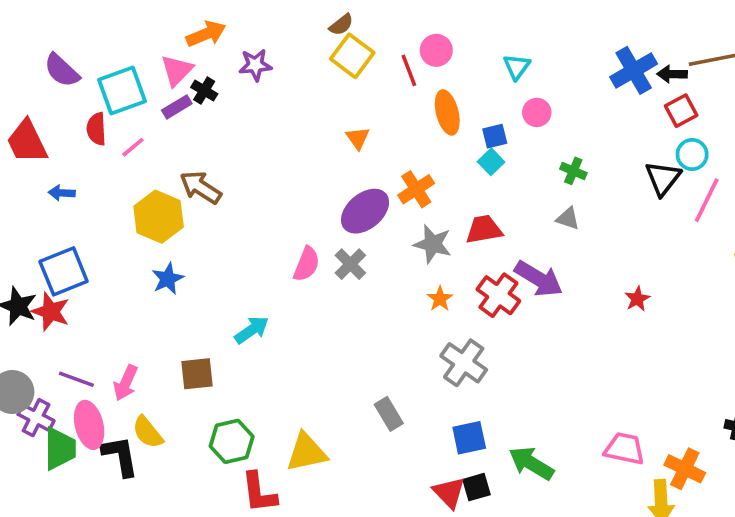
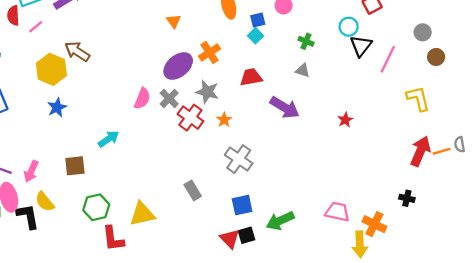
cyan circle: (692, 154) -> (349, 27), moved
gray star: (433, 244) -> (207, 92), moved
red cross: (498, 295) -> (190, 118), moved
green arrow: (531, 463) -> (280, 221), turned -56

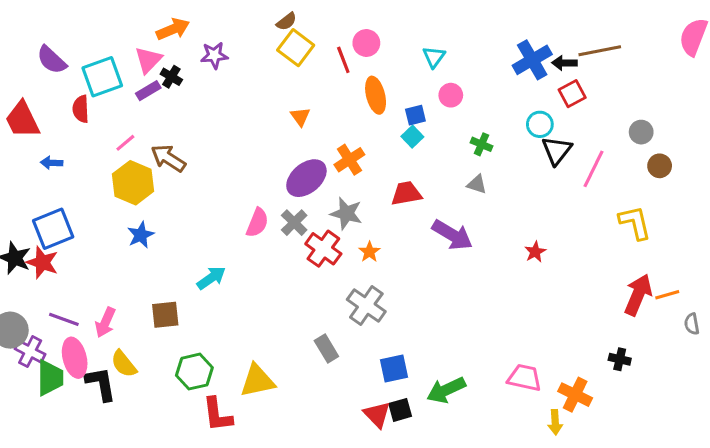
pink line: (36, 27) -> (125, 143), moved
gray semicircle: (460, 144) -> (692, 324), moved
gray cross: (239, 159) -> (366, 306), moved
yellow arrow: (360, 244) -> (555, 422), size x0.7

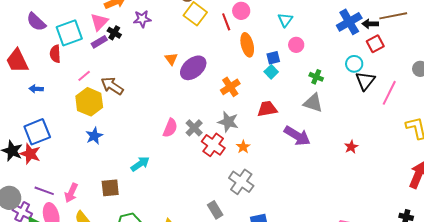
orange triangle: (300, 117) -> (171, 59), moved
purple ellipse: (306, 178) -> (193, 68), moved
gray triangle: (477, 184) -> (313, 103), size x1.5

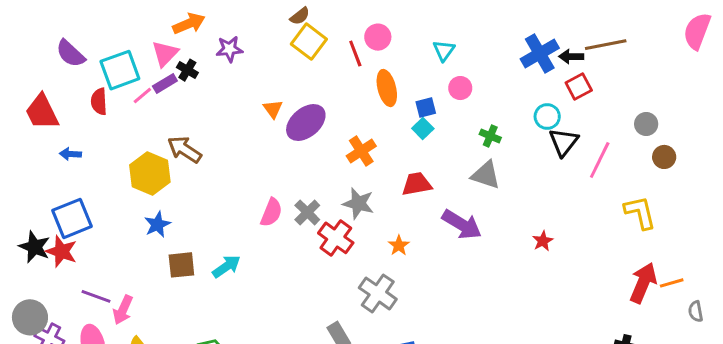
pink line: (84, 76) -> (142, 96), moved
orange star: (243, 147) -> (399, 245), moved
brown square: (110, 188) -> (181, 265), moved
purple line: (44, 191) -> (96, 296), moved

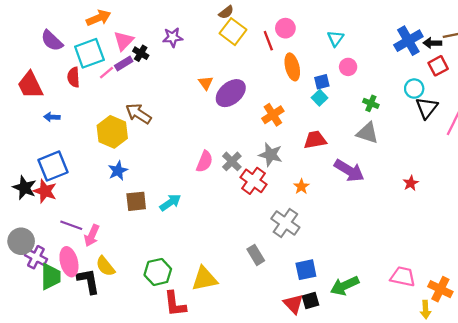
orange arrow: (189, 24) -> (99, 18), moved

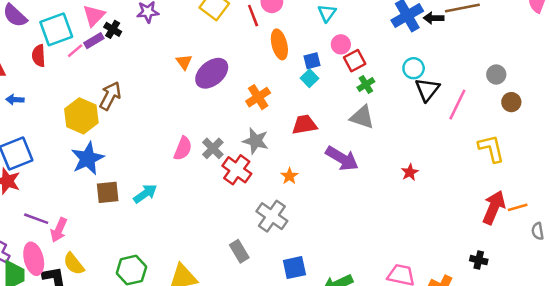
red square: (438, 66) -> (355, 61), moved
green cross: (371, 103) -> (366, 85), turned 35
brown arrow: (138, 114) -> (110, 96), turned 85
blue star: (118, 171) -> (88, 158), size x1.5

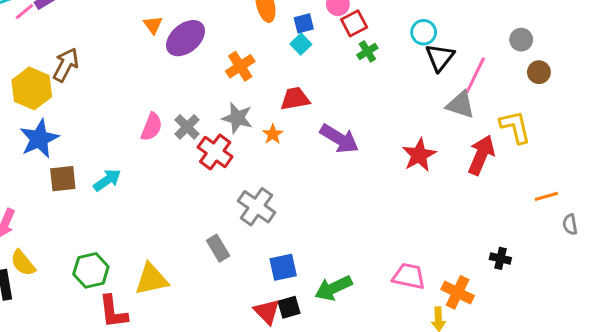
gray triangle: (362, 117) -> (461, 105), moved
red star: (410, 172) -> (419, 155), size x1.6
orange star: (289, 176) -> (273, 134), moved
red arrow: (494, 207) -> (481, 155), moved

